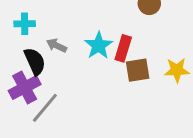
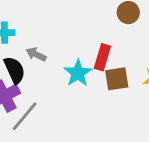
cyan star: (99, 45) -> (78, 73), moved

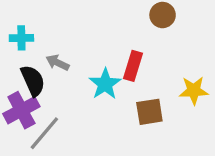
brown square: (117, 79) -> (149, 112), moved

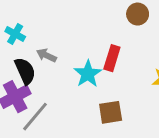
cyan cross: (21, 38) -> (15, 34), turned 30
brown square: (149, 112) -> (111, 112), moved

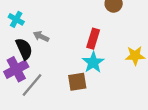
cyan star: (88, 74) -> (93, 62), moved
brown square: (111, 112) -> (77, 82), moved

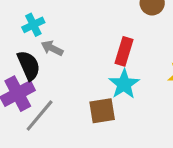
cyan cross: (16, 19) -> (33, 25), moved, turned 35

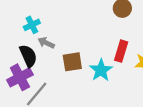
red rectangle: (124, 51) -> (121, 51), moved
brown square: (102, 111) -> (72, 62), moved

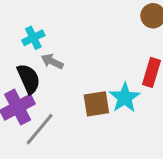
brown square: (72, 62) -> (96, 104), moved

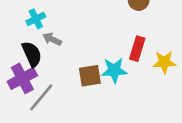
cyan star: (125, 98) -> (114, 70), turned 30

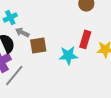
brown square: (90, 76) -> (38, 45), moved

